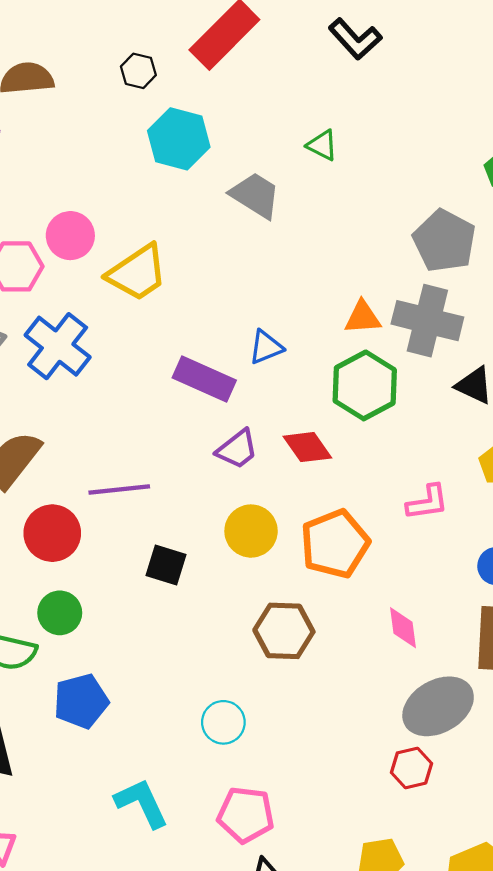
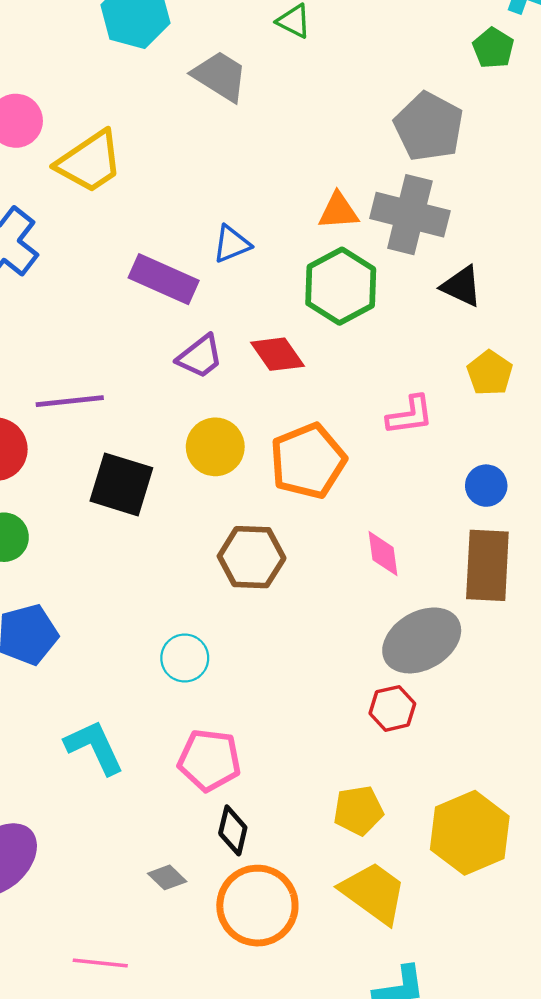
black square: (166, 565) -> (121, 484), size x1.4

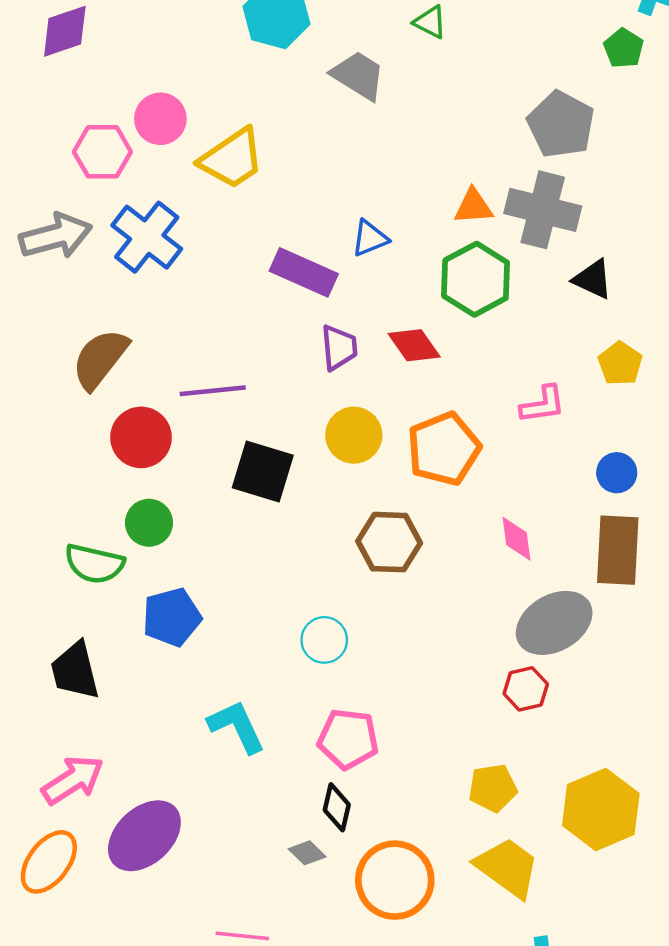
purple trapezoid: (200, 357) -> (339, 348), turned -57
black diamond: (233, 830) -> (337, 807), moved

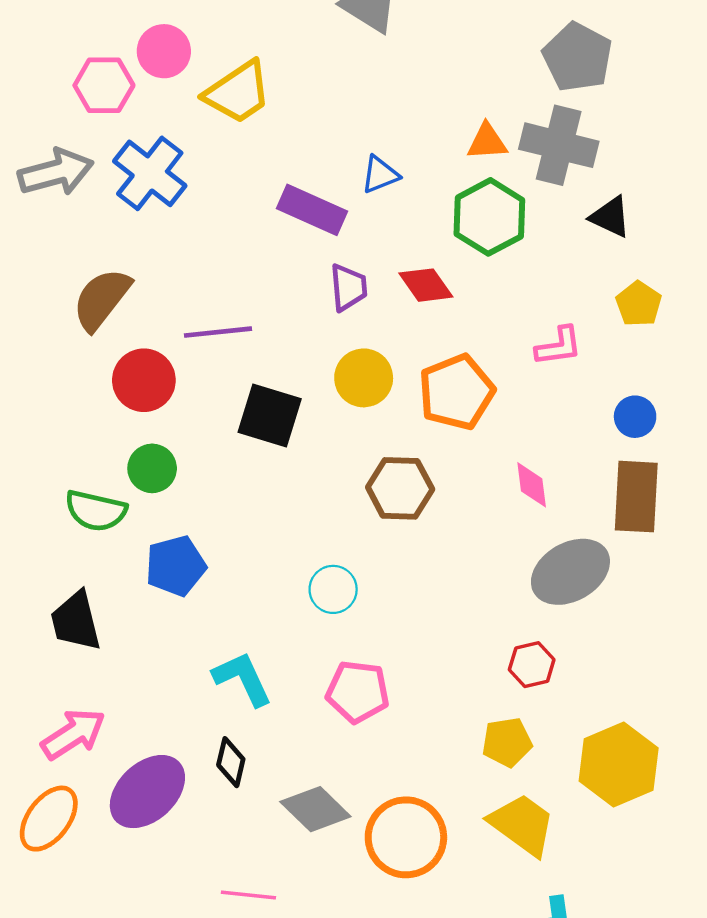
red hexagon: (526, 689) -> (532, 665), moved
black diamond: (337, 807) -> (231, 762), moved
gray diamond: (307, 853) -> (315, 809), size x1.8

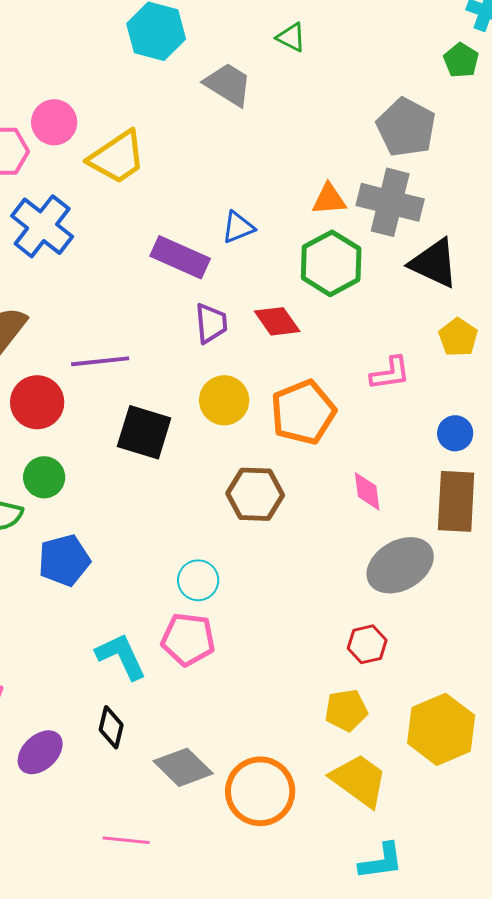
black triangle: (610, 217) -> (434, 263), size x1.4
pink pentagon: (358, 692) -> (188, 639), moved
purple ellipse: (147, 792) -> (40, 752), size x0.7

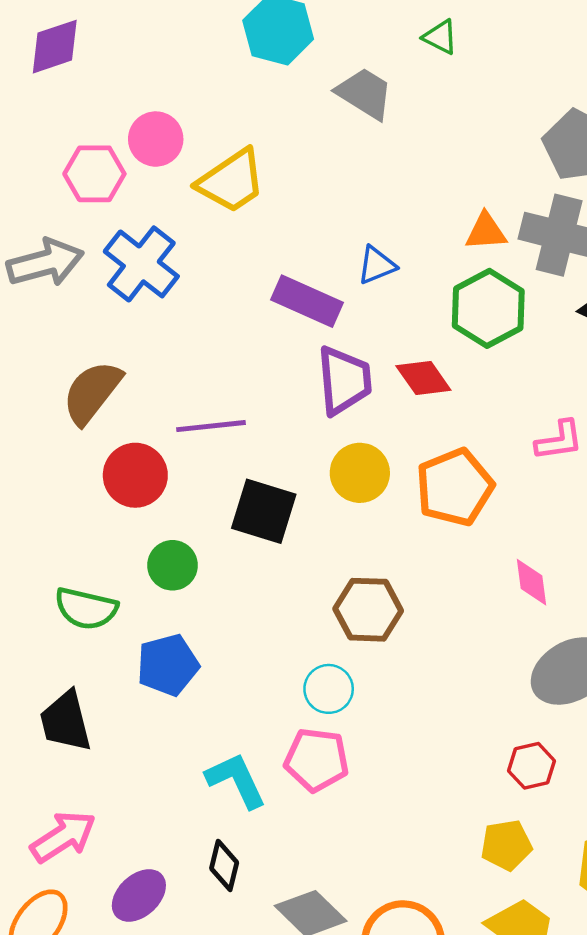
purple trapezoid: (211, 323) -> (344, 380), size x1.4
green circle: (44, 477) -> (173, 565), moved
brown hexagon: (255, 494) -> (368, 610), moved

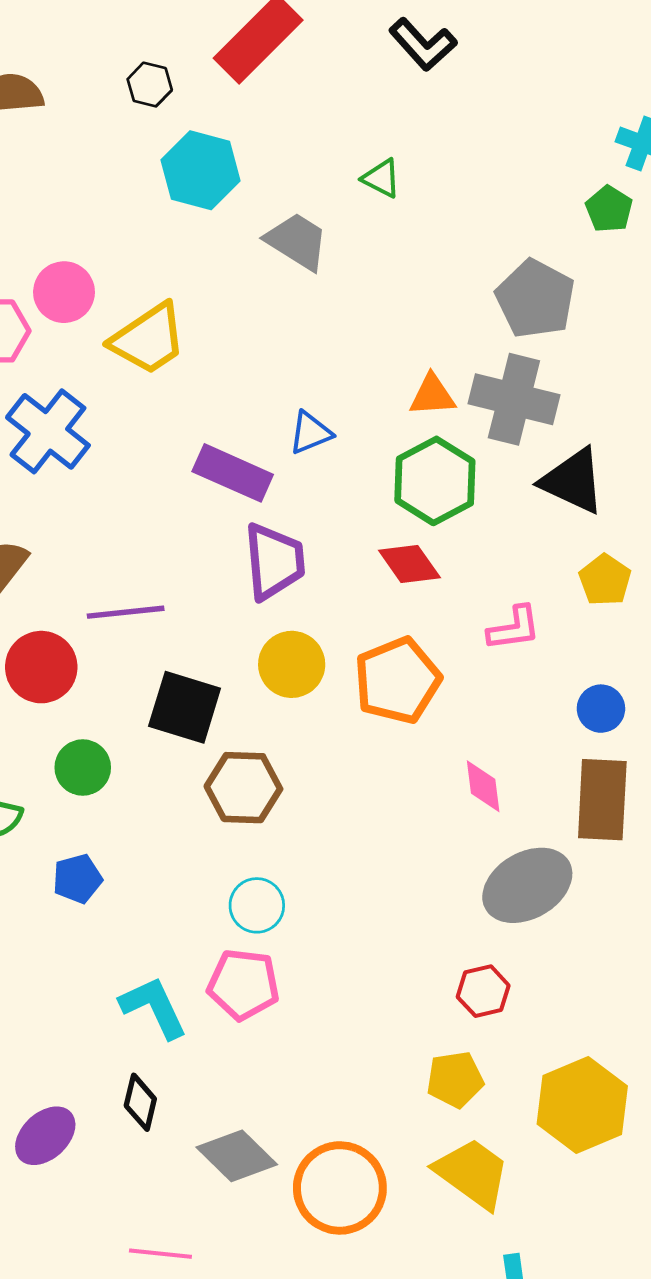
red diamond: (423, 378) -> (409, 564), moved
brown hexagon: (368, 610) -> (243, 788), moved
blue pentagon: (168, 665) -> (77, 879), size x0.7

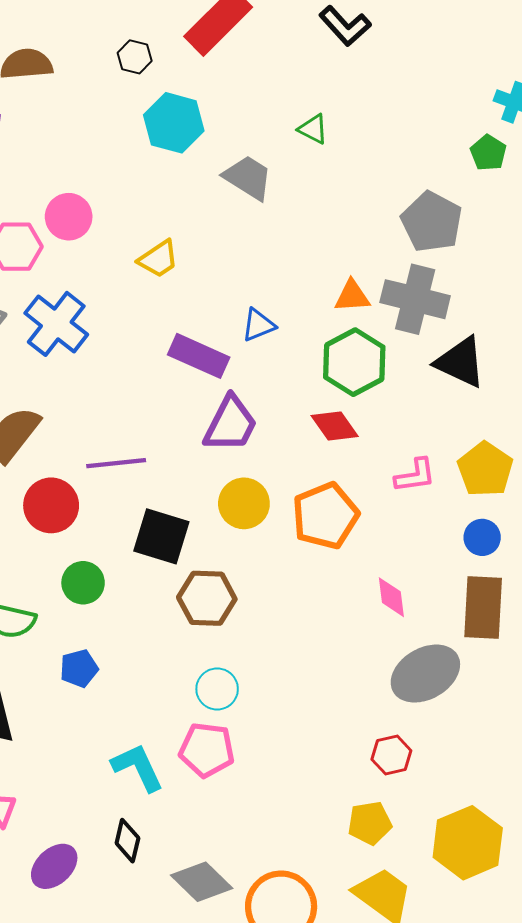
yellow trapezoid: (148, 339) -> (158, 259), moved, size x0.7
purple trapezoid: (274, 561) -> (231, 424), turned 32
yellow pentagon: (605, 580) -> (485, 469), moved, size x1.4

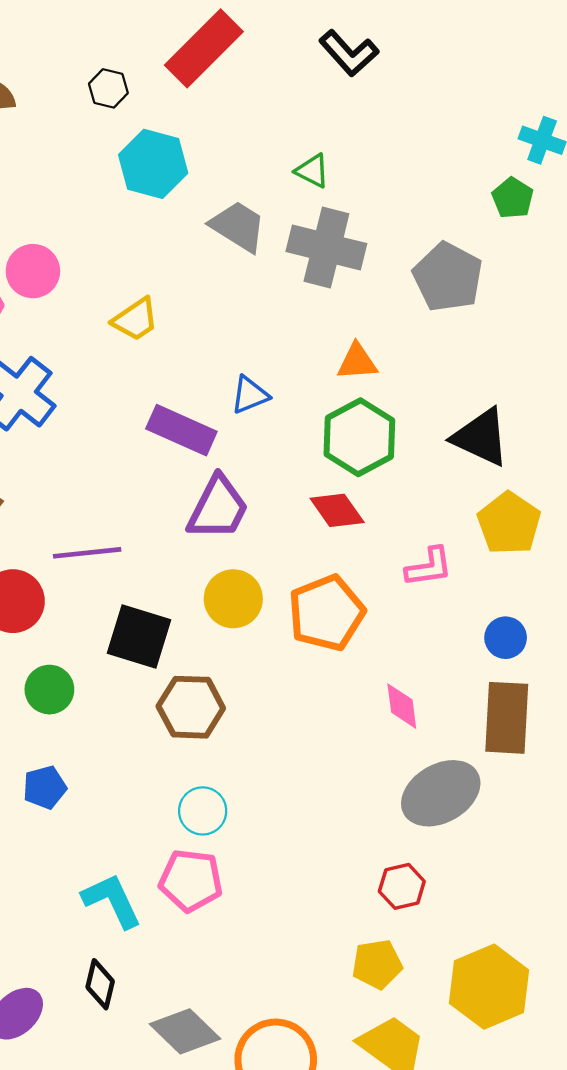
gray cross: (415, 299) -> (326, 248), moved
yellow pentagon: (485, 469) -> (509, 523), moved

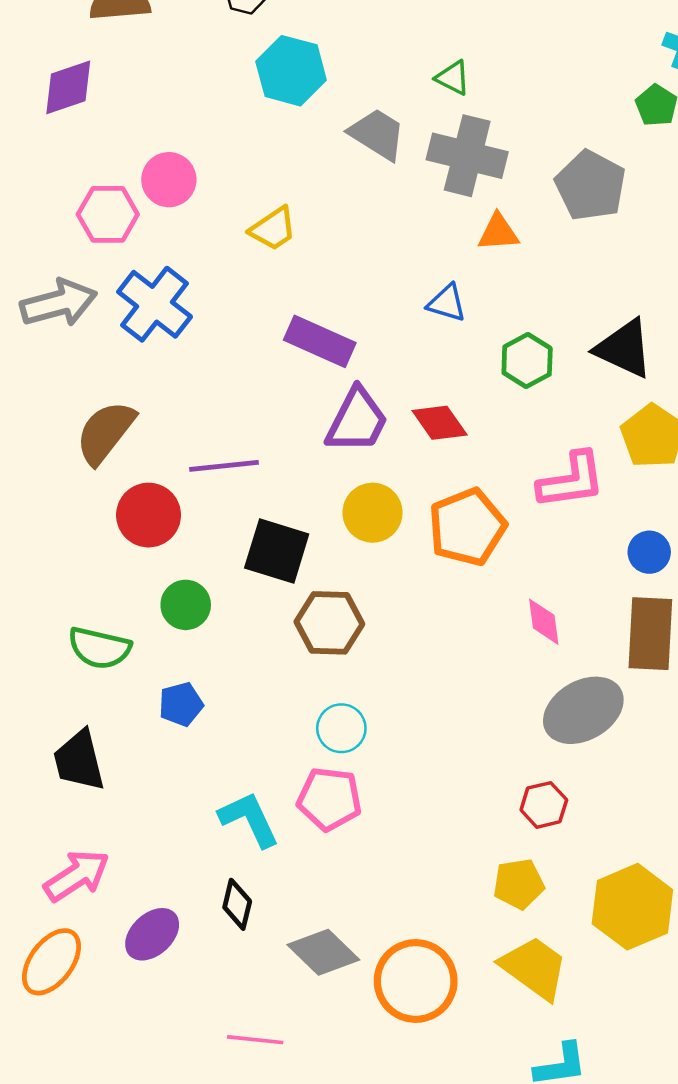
orange triangle: (357, 362) -> (498, 232), moved
blue triangle: (250, 395) -> (447, 303), moved, turned 39
green hexagon: (359, 437) -> (527, 361), moved, size x0.7
red diamond: (337, 510) -> (440, 423), moved
pink L-shape: (429, 567) -> (571, 480), size x1.4

